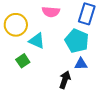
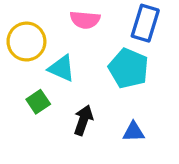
blue triangle: (81, 64) -> (134, 132), moved
black arrow: (65, 80) -> (83, 120), moved

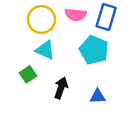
pink semicircle: (85, 20) -> (76, 15), moved
yellow circle: (26, 42) -> (41, 19), moved

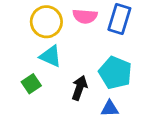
cyan pentagon: (94, 50) -> (115, 73), moved
black arrow: (61, 88) -> (79, 88), moved

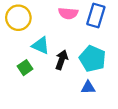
yellow circle: (46, 22) -> (18, 18), moved
black arrow: (79, 88) -> (62, 60), moved

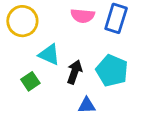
blue triangle: (88, 87) -> (87, 105), moved

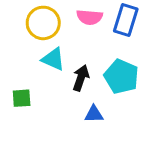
yellow circle: (22, 21) -> (43, 23), moved
green square: (30, 81) -> (22, 98), moved, turned 30

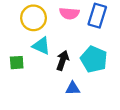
green square: (22, 98) -> (17, 63), moved

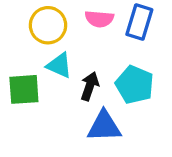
green square: (17, 63) -> (24, 89), size x1.5
blue triangle: (73, 88) -> (104, 126), size x1.6

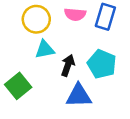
cyan triangle: (59, 65) -> (45, 50), turned -35
green square: (24, 89) -> (18, 86), moved, turned -35

